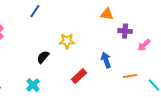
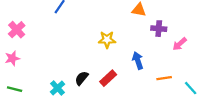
yellow star: (67, 41) -> (107, 40), moved
black semicircle: (43, 57) -> (82, 78), moved

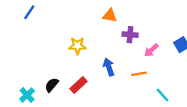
orange line: (164, 78) -> (139, 74), moved

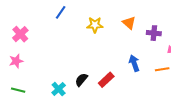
orange triangle: (110, 16) -> (129, 23), moved, turned 32
yellow star: (77, 46) -> (95, 25), moved

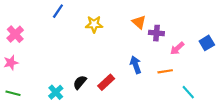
orange triangle: (129, 23) -> (139, 22), moved

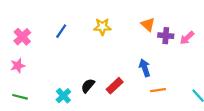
blue line: (58, 11) -> (61, 31), moved
pink arrow: (177, 48) -> (187, 38), moved
orange line: (165, 71) -> (158, 90), moved

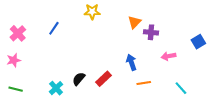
orange triangle: (148, 24) -> (134, 22), turned 32
yellow star: (102, 27) -> (92, 12), moved
pink arrow: (187, 38) -> (169, 56), moved, turned 32

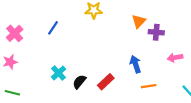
cyan cross: (56, 88) -> (59, 73), moved

